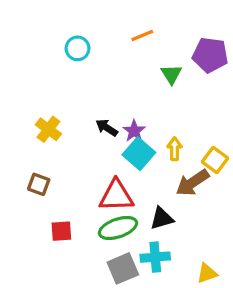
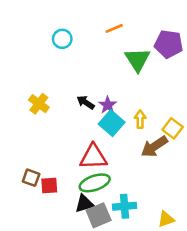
green triangle: (171, 74) -> (137, 60), size x1.5
brown square: (39, 184) -> (31, 178), moved
black triangle: (162, 218) -> (84, 204), moved

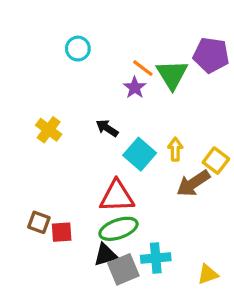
orange line: (114, 28) -> (143, 68), moved, turned 60
purple star: (108, 105) -> (135, 88), moved

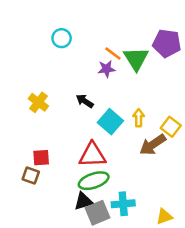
purple star: (135, 88) -> (106, 69), turned 30
red square: (62, 232) -> (41, 158), moved

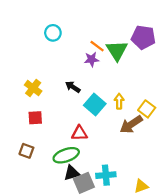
red triangle: (92, 155) -> (79, 133), size x0.7
red square: (41, 158) -> (35, 118), moved
green ellipse: (94, 181) -> (66, 155), moved

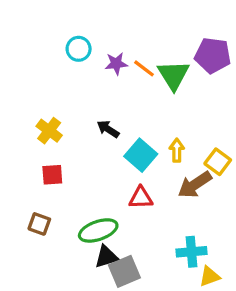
purple star: (92, 59) -> (116, 64), moved
red triangle: (79, 133) -> (141, 198), moved
cyan cross: (106, 175) -> (191, 252), moved

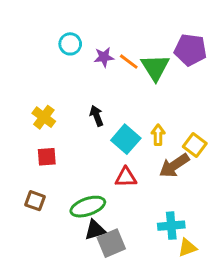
black arrow: (108, 129) -> (97, 116), turned 36

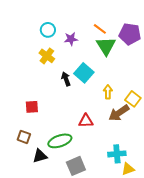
orange line: (129, 62) -> (100, 29), moved
yellow cross: (44, 117) -> (47, 56), moved
cyan square: (126, 139) -> (84, 73), moved
black triangle: (95, 230) -> (40, 156), moved

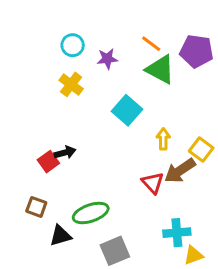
green triangle: (106, 46) -> (160, 69), turned -30
black arrow: (66, 79) -> (65, 153), moved, turned 96
red square: (32, 107) -> (48, 162), turned -32
red triangle: (86, 121) -> (153, 183), moved, turned 49

